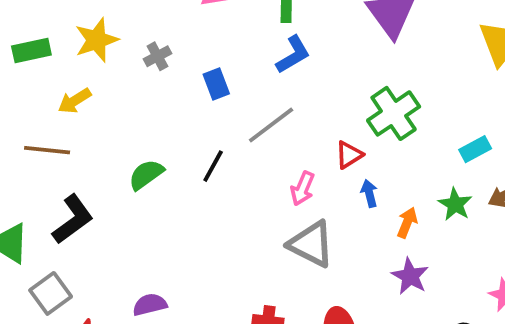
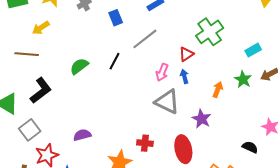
blue arrow: (369, 193) -> (184, 76), moved
purple star: (410, 276) -> (202, 119), moved

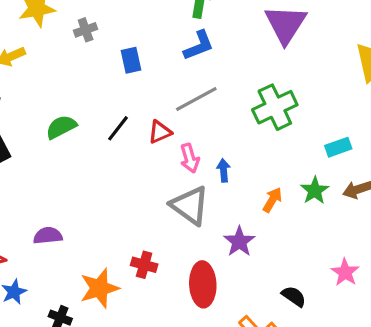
gray line: (145, 39) -> (196, 99), moved
red triangle: (186, 54) -> (160, 132), moved
pink arrow: (162, 72) -> (190, 158), turned -48
black semicircle: (250, 147) -> (294, 296), moved

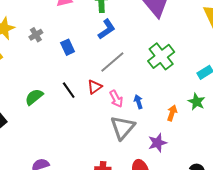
black line: (118, 128) -> (69, 90), turned -60
gray triangle: (190, 206) -> (123, 128), turned 48
purple star: (239, 242) -> (157, 143), turned 30

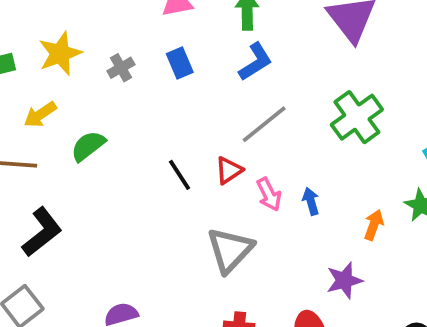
blue rectangle: (68, 47) -> (180, 63), moved
green semicircle: (34, 97) -> (88, 146), moved
gray triangle: (123, 128) -> (230, 250), moved

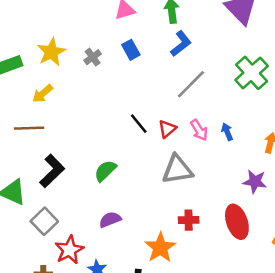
green semicircle: (88, 146) -> (105, 171), moved
red triangle: (229, 170) -> (167, 129), moved
gray triangle: (230, 250) -> (177, 170), turned 44
purple star: (344, 280) -> (255, 182), turned 30

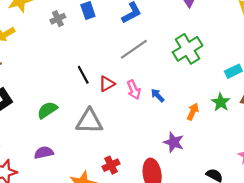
gray cross: (93, 57) -> (58, 19), moved
blue arrow: (227, 132) -> (158, 95), turned -32
gray triangle: (177, 170) -> (89, 121), moved
red cross: (189, 220) -> (111, 165), turned -35

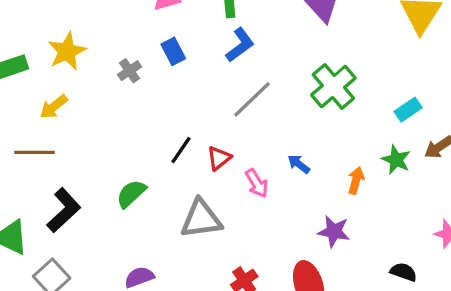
black line: (83, 75) -> (181, 150), turned 72
pink arrow: (134, 90) -> (257, 183), moved
green semicircle: (47, 110) -> (131, 194), moved

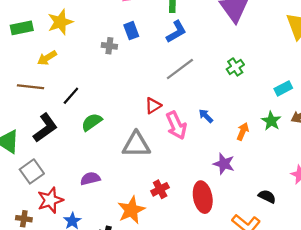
gray cross: (130, 71) -> (109, 46), moved, turned 35
green cross: (333, 86) -> (235, 67), size x0.6
black line: (181, 150) -> (71, 96), moved
pink arrow: (257, 183) -> (176, 125), size x1.4

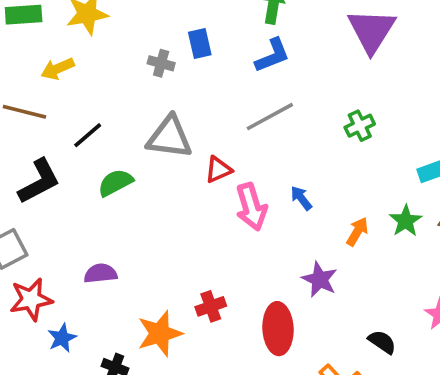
gray triangle: (136, 145) -> (169, 137), moved

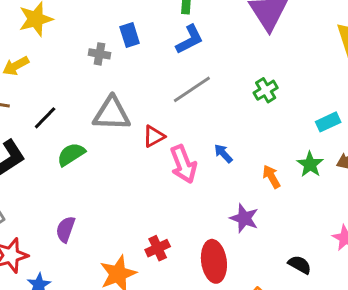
orange arrow: (357, 232) -> (271, 177), turned -55
purple semicircle: (101, 273) -> (65, 229), turned -60

